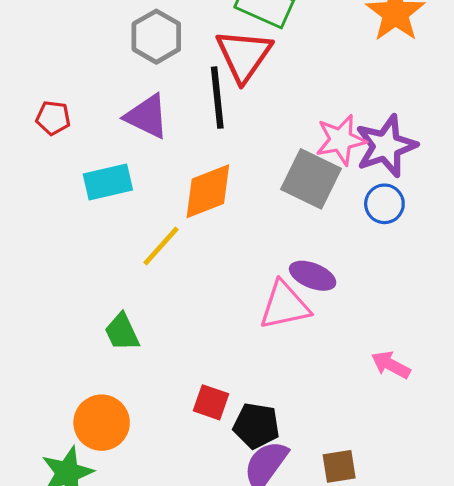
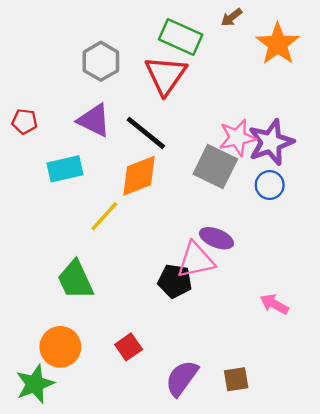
black line: (217, 98) -> (146, 133), moved, turned -45
green trapezoid: (122, 332) -> (75, 280), size x1.4
red square: (211, 402) -> (129, 347), moved, turned 36
black pentagon: (256, 426) -> (175, 281), moved

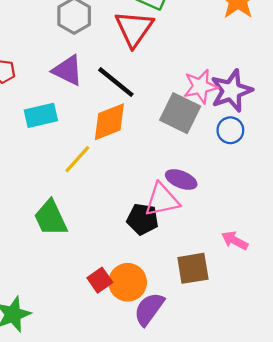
orange circle: (60, 347) -> (128, 282), moved
brown square: (236, 379) -> (193, 268), moved, size x1.4

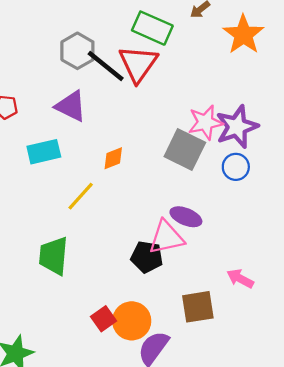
black line: (116, 82) -> (106, 66), moved
orange diamond: (109, 122) -> (113, 158), size x0.6
green trapezoid: (51, 218) -> (54, 256), turned 30

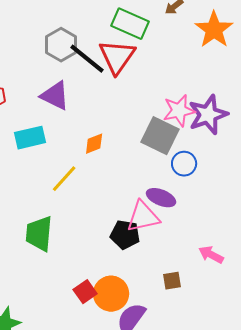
blue circle: (236, 167) -> (184, 164), moved
brown square: (198, 307) -> (172, 281), size x0.6

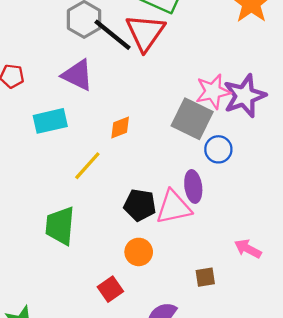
purple ellipse: (161, 198) -> (193, 186), turned 60
black pentagon: (125, 235) -> (140, 205), moved
orange circle: (111, 294) -> (139, 252), moved, size x0.7

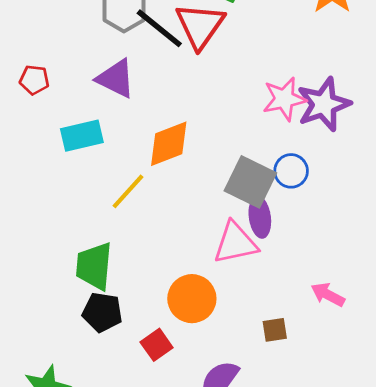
gray square: (192, 119) -> (250, 182), moved
orange diamond: (120, 128) -> (169, 144), size x1.6
black pentagon: (140, 205) -> (102, 312), moved
orange circle: (139, 252) -> (192, 299), size x1.4

